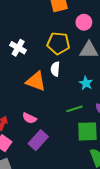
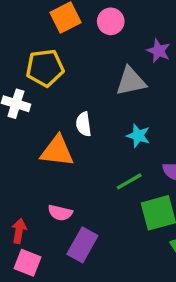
pink circle: (84, 22) -> (111, 21), moved
yellow pentagon: (58, 43) -> (45, 68), moved

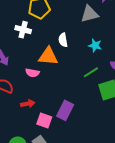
pink semicircle: (60, 213) -> (32, 73), moved
red arrow: (19, 231) -> (28, 104), turned 72
pink square: (27, 263) -> (44, 120), moved

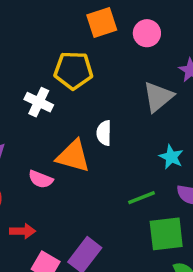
gray triangle: (90, 14) -> (158, 97), turned -36
cyan star: (95, 45) -> (171, 157), moved

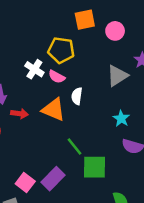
pink semicircle: (41, 179) -> (57, 77), moved
green line: (141, 198) -> (74, 146), moved, turned 66
red arrow: (23, 231) -> (19, 114), moved
green square: (166, 234) -> (94, 167), moved

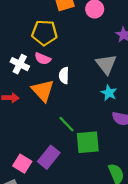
white cross: (34, 69) -> (20, 64), moved
gray triangle: (117, 76) -> (106, 64), moved, turned -30
orange triangle: (54, 110) -> (43, 91), turned 30

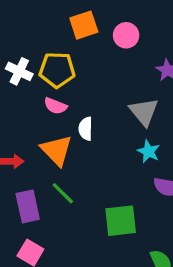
white cross: (20, 64) -> (19, 71), moved
green line: (66, 124) -> (63, 193), moved
purple rectangle: (49, 157) -> (28, 206), moved, turned -50

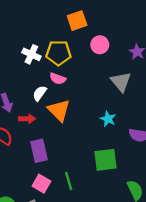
pink circle: (126, 35) -> (100, 45), moved
white semicircle: (86, 129) -> (40, 93), moved, turned 35
cyan star: (149, 151) -> (108, 119), moved
green line: (63, 193) -> (69, 181), moved, turned 30

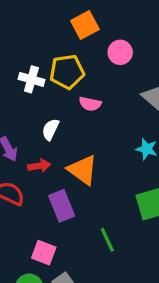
pink semicircle: (58, 79) -> (90, 104), moved
orange triangle: (59, 110) -> (83, 170), moved
pink square: (41, 184) -> (44, 253), moved

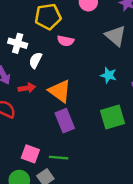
white cross: (31, 79) -> (18, 43), moved
purple rectangle: (62, 206) -> (65, 121), moved
green line: (107, 240) -> (59, 158), moved, turned -60

